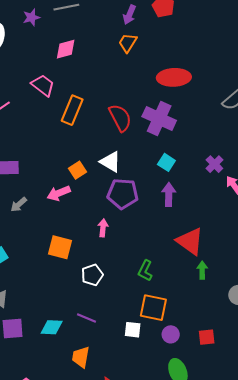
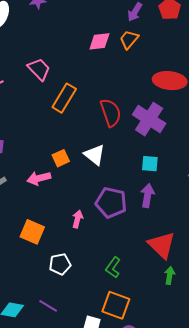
pink diamond: (66, 49) -> (99, 41), moved
cyan square: (166, 162) -> (150, 164), turned -36
purple pentagon: (123, 194) -> (111, 203), moved

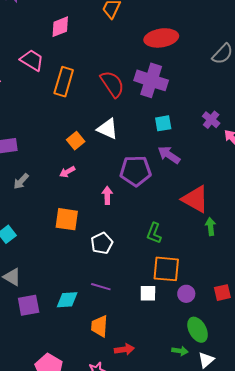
pink diamond: (99, 41) -> (60, 27), moved
pink arrow: (39, 178) -> (67, 172), moved, size x0.7
purple arrow: (147, 196) -> (169, 155), turned -50

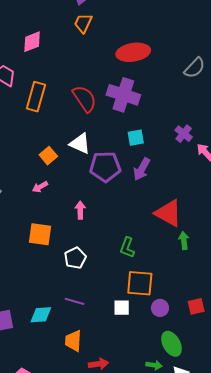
purple arrow: (169, 155) -> (142, 169), turned -95
purple pentagon: (136, 171) -> (105, 167), moved

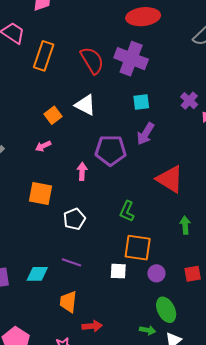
purple pentagon: (105, 167) -> (111, 150), moved
green arrow: (184, 240) -> (185, 225), moved

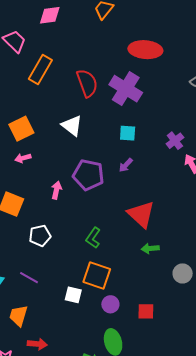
orange square: (53, 115) -> (21, 129), moved, size x1.4
purple arrow: (145, 134) -> (126, 165), size x0.7
green arrow: (185, 225) -> (150, 249), moved, turned -102

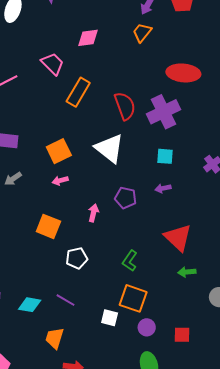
purple cross: (126, 89) -> (163, 112), turned 32
white triangle: (72, 126) -> (110, 148), size x1.4
purple arrow: (126, 165) -> (163, 188), turned 35
purple pentagon: (88, 175) -> (126, 198), size x0.7

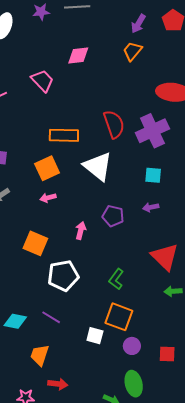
orange rectangle: (78, 92) -> (64, 135), moved, turned 60
white pentagon: (77, 258) -> (63, 276), size x1.4

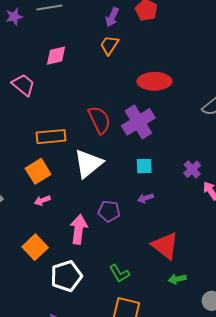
white triangle: (98, 166) -> (88, 164), turned 48
pink arrow: (81, 231) -> (79, 229), size x1.6
orange square: (35, 243) -> (35, 247), turned 30
green L-shape: (116, 279) -> (119, 273), turned -60

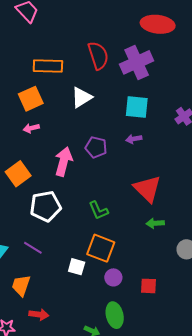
white triangle: (88, 164) -> (82, 97), size x0.7
cyan square: (144, 166) -> (137, 107), size x1.4

